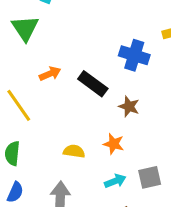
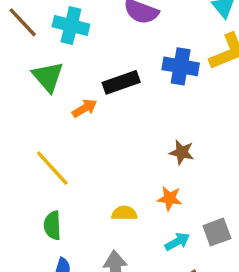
blue cross: (134, 55) -> (181, 66), moved
orange arrow: (50, 74) -> (85, 108), moved
black rectangle: (93, 84) -> (121, 82), moved, turned -48

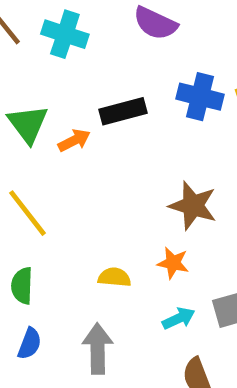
green triangle: (48, 77) -> (28, 124), moved
brown star: (182, 152) -> (193, 206), size x1.5

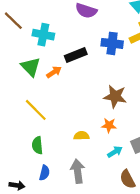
cyan cross: (65, 34) -> (43, 35), moved

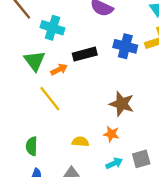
yellow line: (36, 110) -> (50, 99), moved

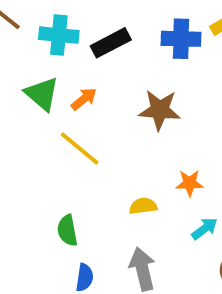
black rectangle: (85, 54) -> (111, 43), moved
brown star: (122, 104) -> (160, 110), moved

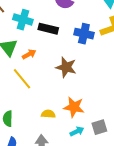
black rectangle: (111, 43) -> (48, 29), turned 30
orange star: (190, 183) -> (74, 107), size x1.5

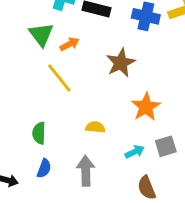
brown star: (66, 67) -> (121, 63), turned 30
orange star: (74, 107) -> (146, 107), moved, turned 30

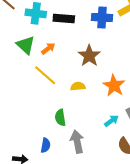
yellow semicircle: (95, 127) -> (78, 86), moved
green semicircle: (39, 133) -> (60, 118), moved

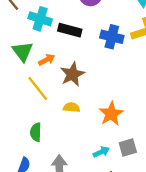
brown star: (89, 56) -> (72, 74), moved
green semicircle: (60, 118) -> (36, 132), moved

